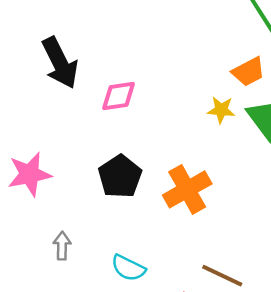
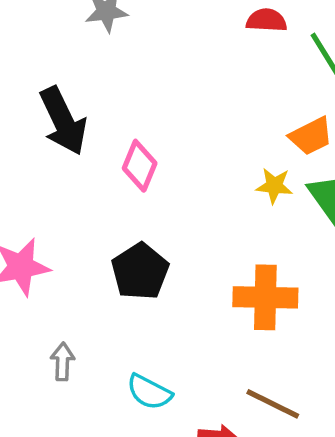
pink diamond: (119, 96) -> (140, 166), turned -60
orange cross: (187, 189) -> (265, 297), moved, turned 30

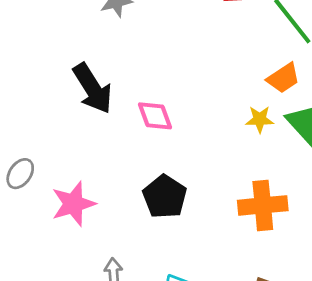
pink diamond: (140, 166) -> (155, 116), turned -36

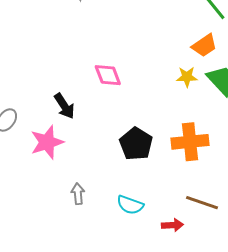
black arrow: (93, 88) -> (64, 106), moved, size x0.7
black pentagon: (165, 197) -> (136, 144), moved

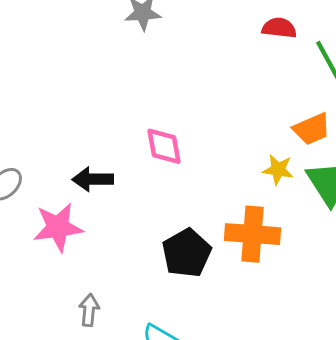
black arrow: (64, 106) -> (93, 179), turned 112
orange cross: (190, 142) -> (252, 234), moved

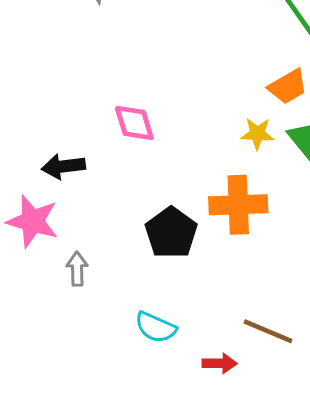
pink star: (58, 227) -> (33, 221), turned 30
gray arrow: (89, 310) -> (77, 269), moved

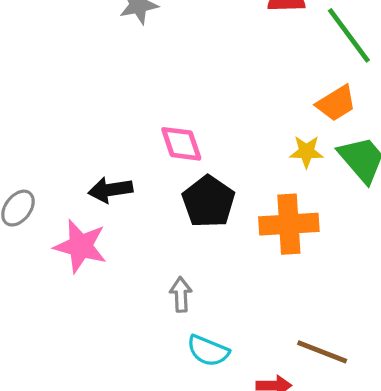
black pentagon: (171, 233) -> (208, 202), moved
gray arrow: (77, 269) -> (181, 295), moved

